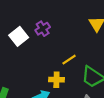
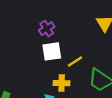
white square: (19, 36) -> (52, 51), moved, turned 30

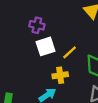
purple cross: (47, 29) -> (37, 25), turned -35

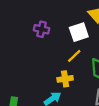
white square: (46, 46) -> (79, 32), moved

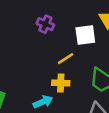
yellow line: (74, 56) -> (66, 59), moved

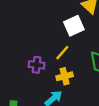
purple cross: (45, 24) -> (37, 65), moved

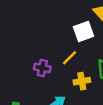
yellow cross: (65, 76) -> (82, 81), moved

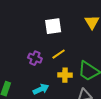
white square: (84, 31) -> (53, 26), moved

